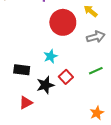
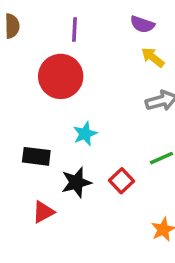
red circle: (63, 22) -> (61, 76), moved
red square: (66, 77) -> (121, 181), moved

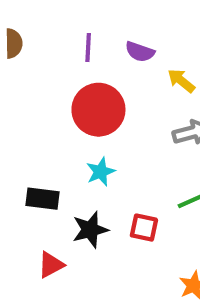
purple semicircle: (142, 24) -> (140, 52), moved
red circle: (61, 76) -> (98, 110), moved
red square: (121, 181) -> (144, 228), turned -35

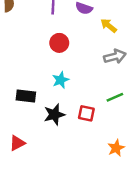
red circle: (98, 110) -> (59, 43), size x0.6
red triangle: (51, 265) -> (17, 143), moved

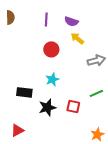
yellow arrow: (109, 26) -> (77, 38), moved

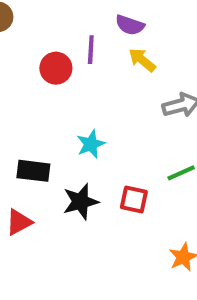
purple line: (46, 19) -> (91, 50), moved
red circle: (51, 49) -> (56, 68), moved
red triangle: (17, 130) -> (19, 222), moved

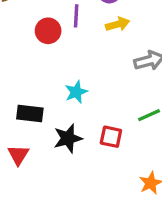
yellow arrow: (142, 60) -> (118, 24), turned 125
red triangle: (19, 222) -> (18, 155), turned -30

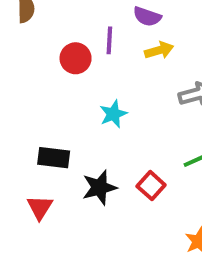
cyan star: (76, 92) -> (113, 114), moved
red square: (111, 137) -> (151, 186), turned 30

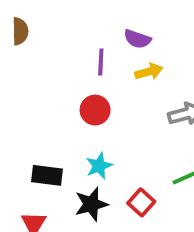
red circle: (76, 58) -> (95, 110), moved
cyan star: (113, 114) -> (99, 166), moved

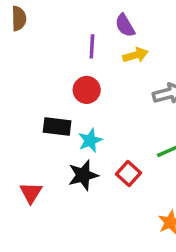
purple semicircle: (137, 39) -> (125, 25), turned 40
black rectangle: (47, 175) -> (57, 126), moved

